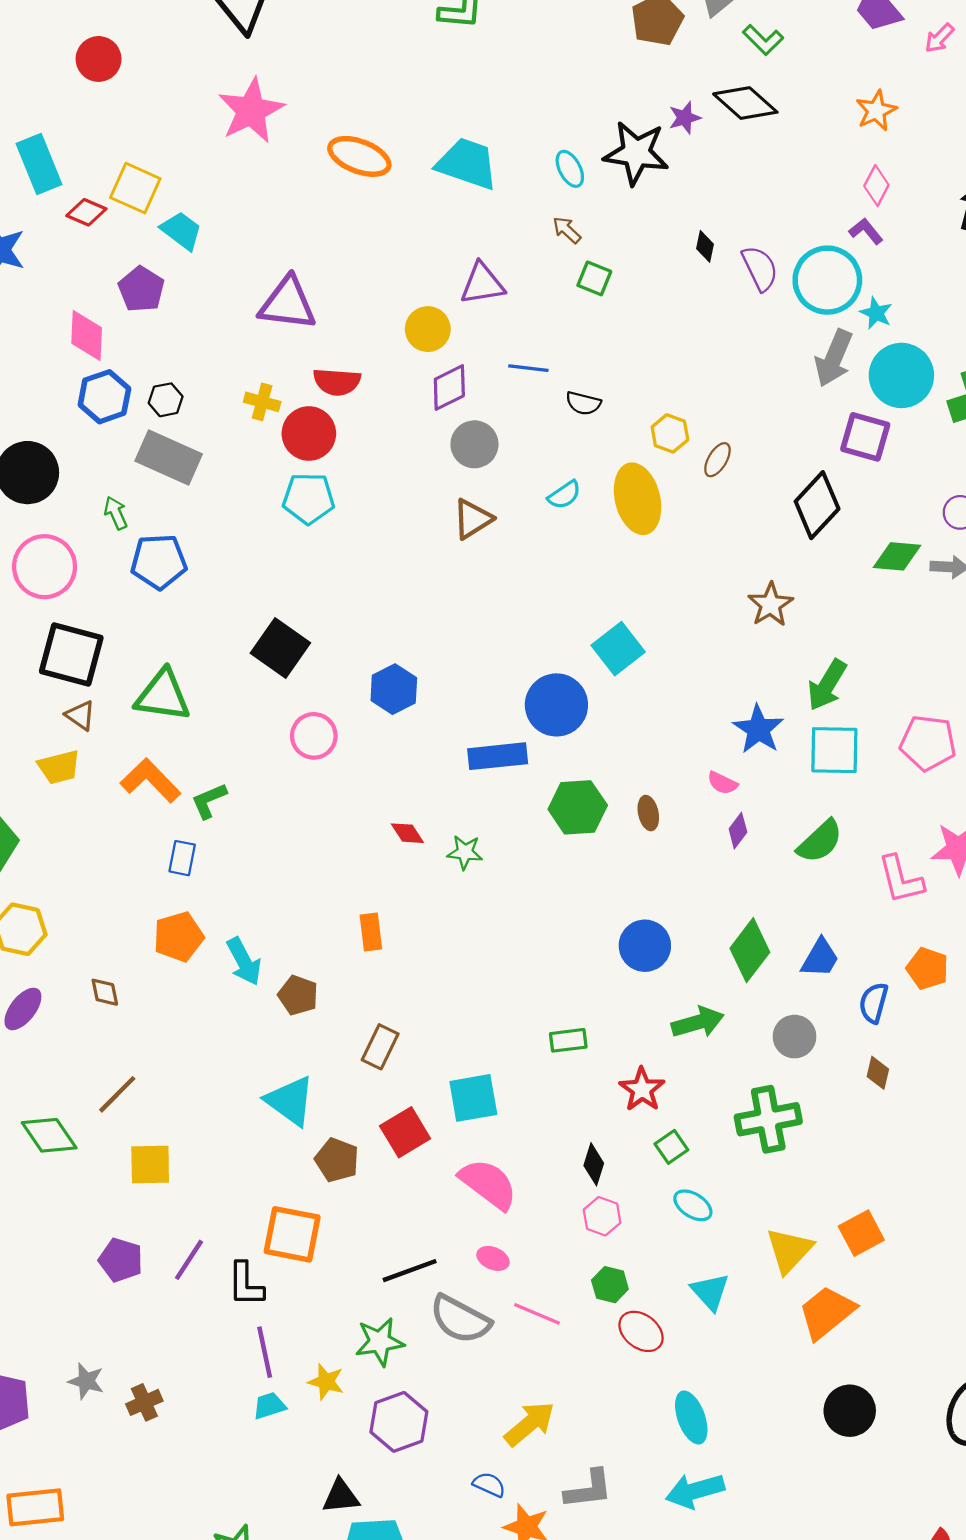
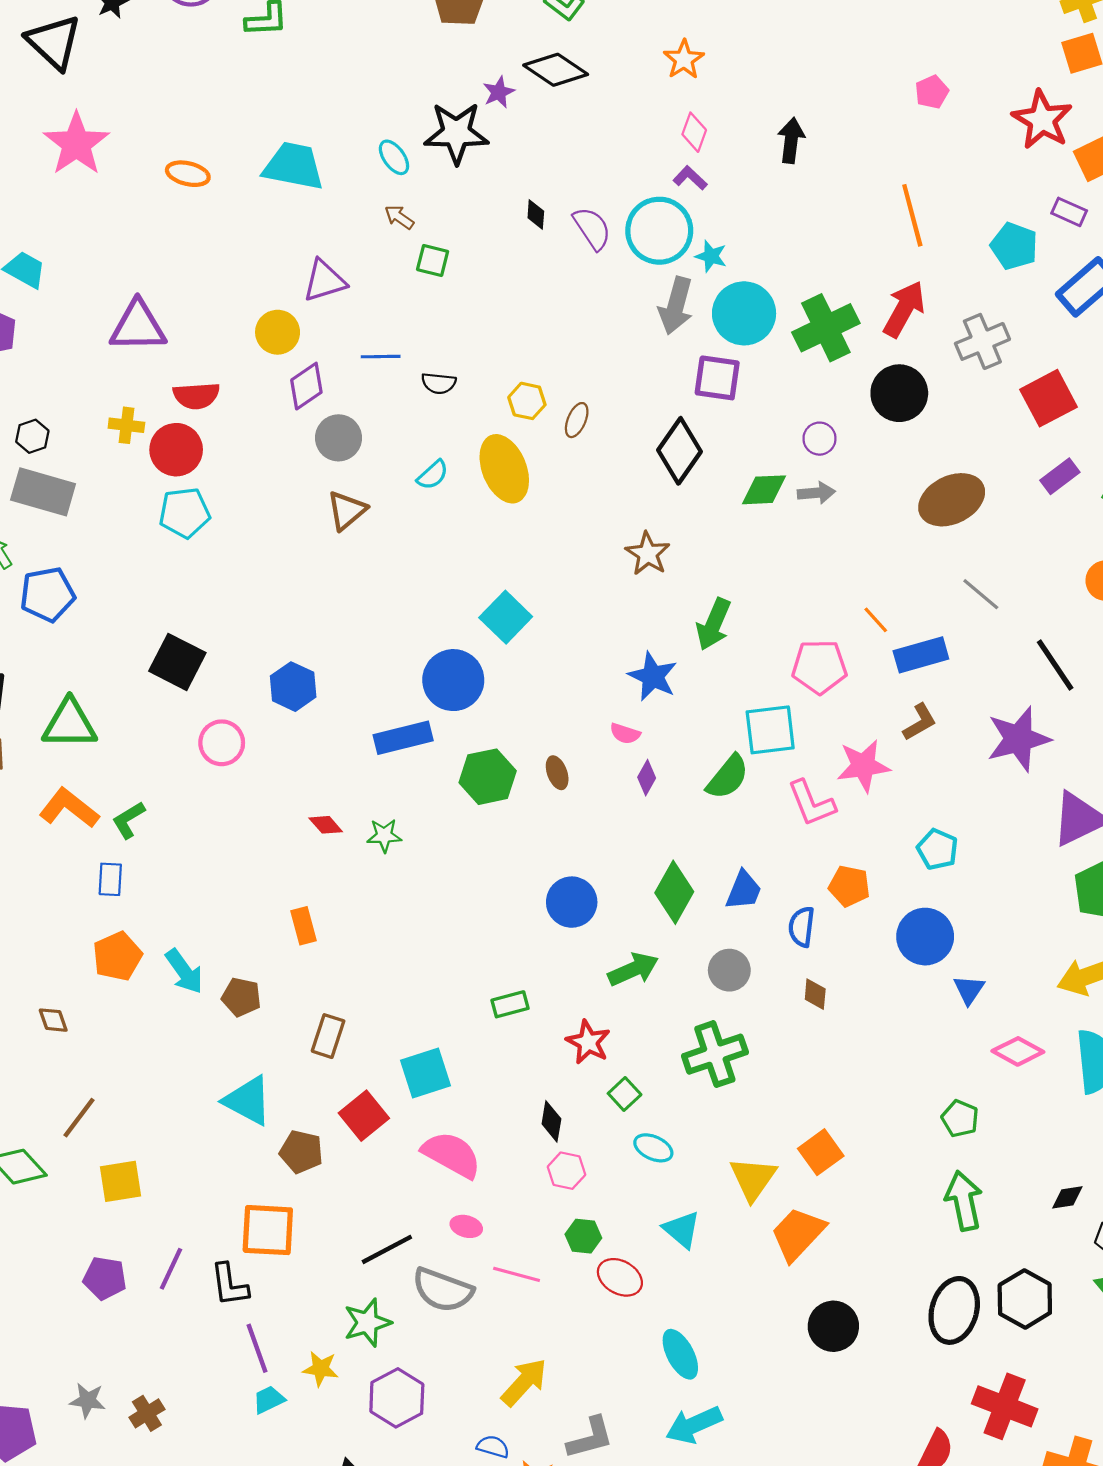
orange ellipse: (359, 156) -> (188, 174), size x0.7
cyan square: (834, 750) -> (770, 730), moved

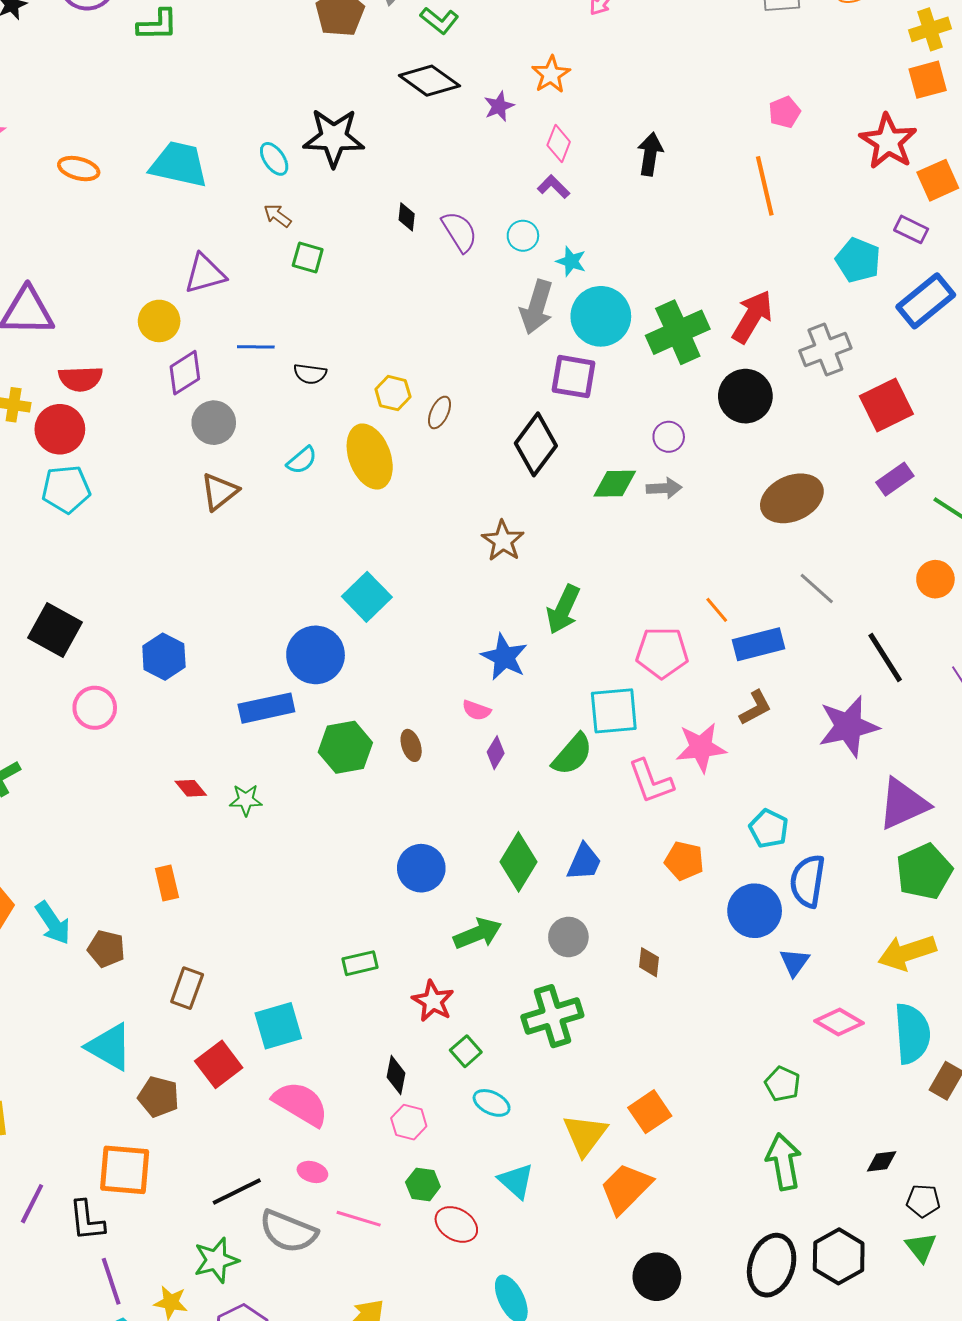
purple star: (499, 92) -> (499, 106), moved
orange line: (912, 215) -> (765, 186), moved
cyan circle: (659, 231) -> (523, 236), size x0.5
blue semicircle: (802, 927) -> (808, 881), moved, size x1.4

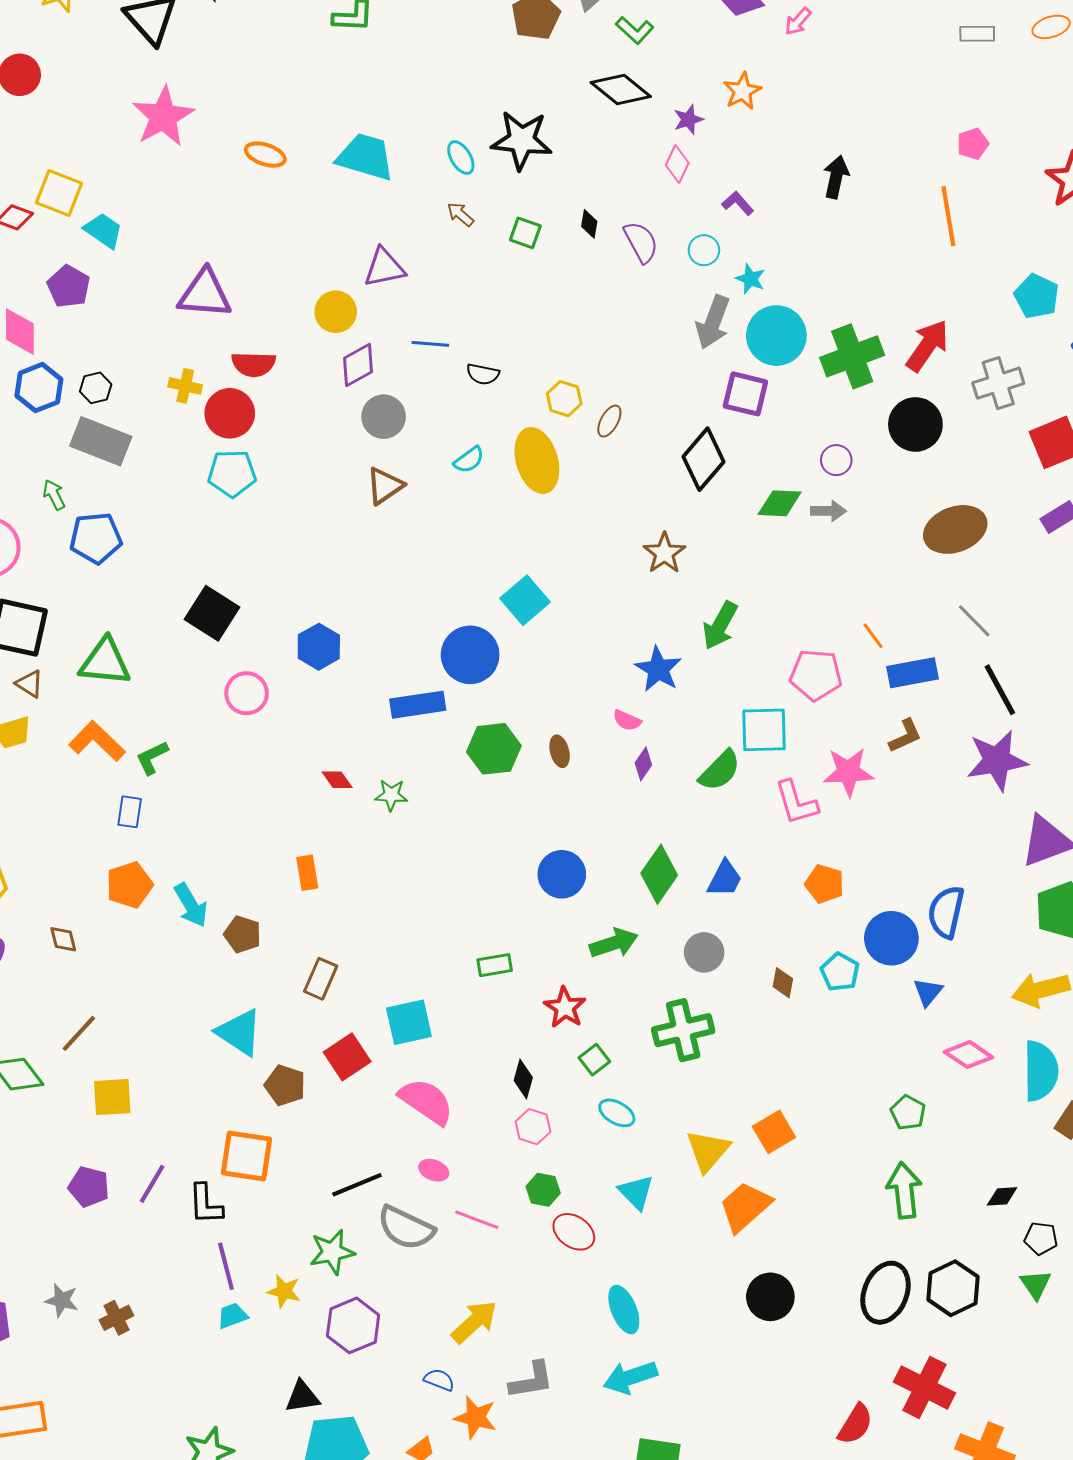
pink diamond: (559, 144) -> (677, 164), moved
green square: (308, 258) -> (525, 233), moved
black line: (885, 658) -> (1000, 690), moved
cyan pentagon: (769, 829) -> (840, 972), moved

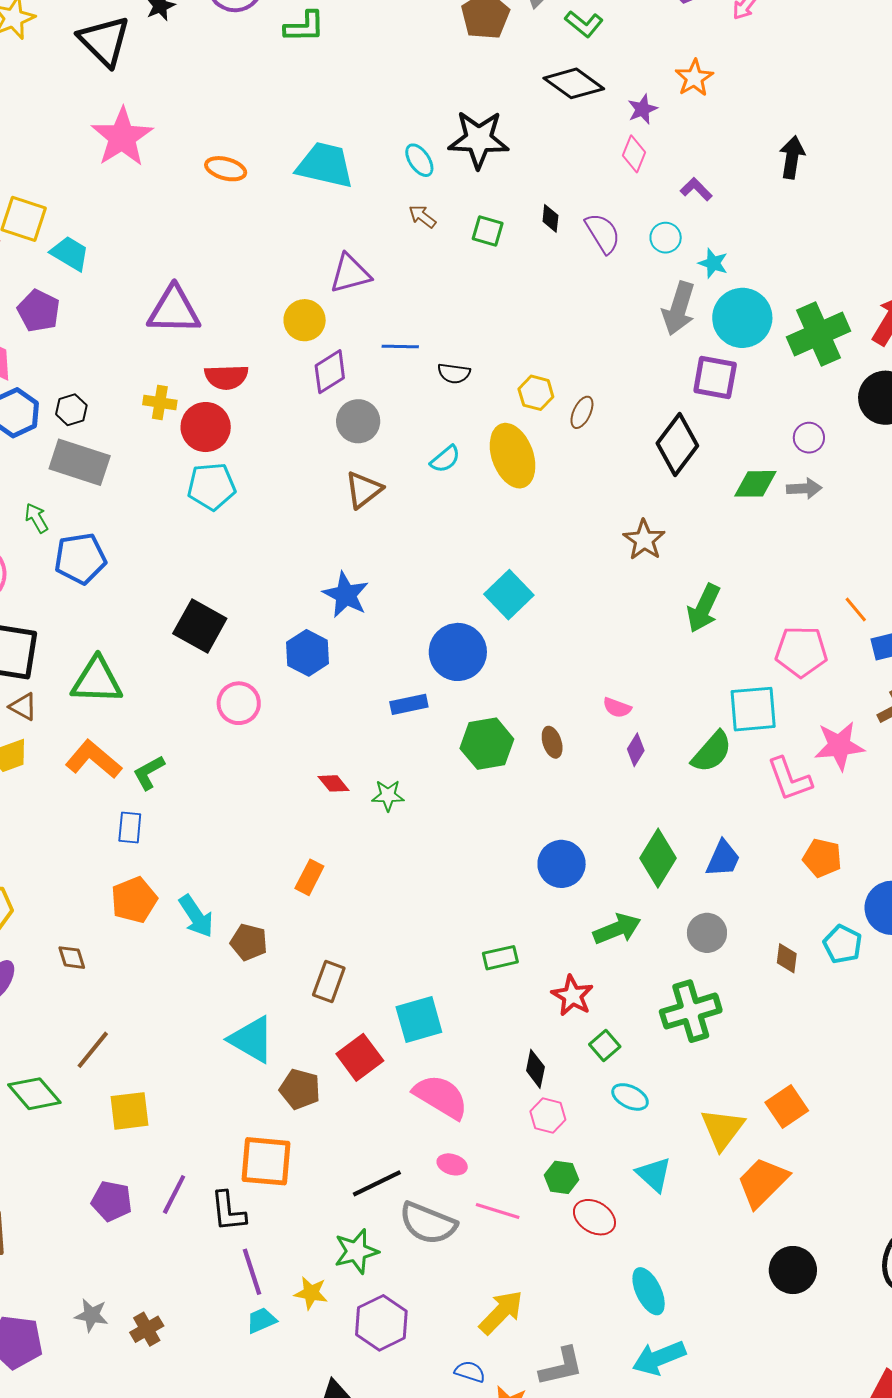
blue star: (658, 669) -> (346, 595), moved
blue rectangle: (418, 705) -> (409, 704), size x0.7
orange rectangle: (307, 873) -> (309, 877), turned 40

